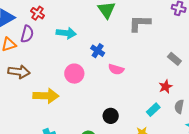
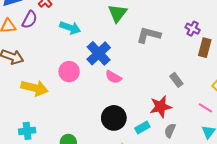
blue cross: (98, 51) -> (99, 53), size x1.6
red star: (166, 87) -> (161, 107), size x1.5
black circle: (111, 116) -> (114, 118), moved, size x1.5

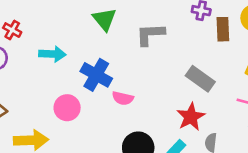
gray rectangle: (176, 80) -> (200, 79), size x1.5

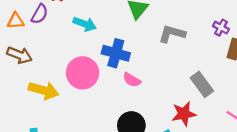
blue cross: (96, 75) -> (116, 53), turned -32
pink circle: (67, 108) -> (83, 73), size x1.4

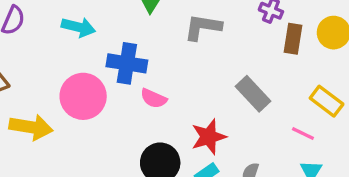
red star: (184, 114) -> (209, 137), moved

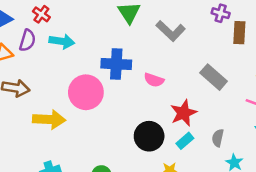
cyan arrow: (78, 27) -> (62, 41), moved
gray L-shape: (203, 27) -> (171, 31), turned -140
pink semicircle: (154, 98) -> (154, 80), moved

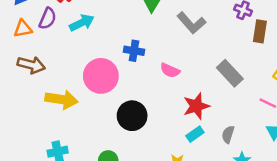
cyan arrow: (62, 41) -> (82, 23), turned -40
blue cross: (116, 64) -> (134, 51), size x0.7
black circle: (149, 136) -> (132, 116), moved

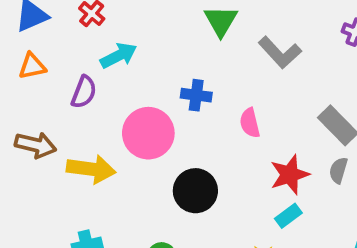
purple semicircle: (48, 18) -> (84, 92), moved
brown arrow: (31, 65) -> (36, 145), moved
pink semicircle: (170, 70) -> (250, 123), turned 54
gray semicircle: (228, 134) -> (338, 170), moved

